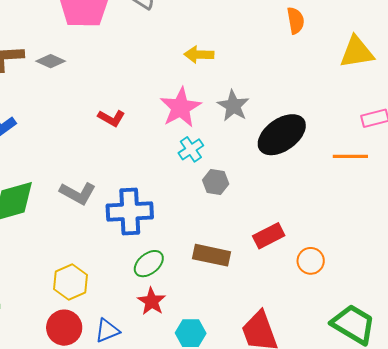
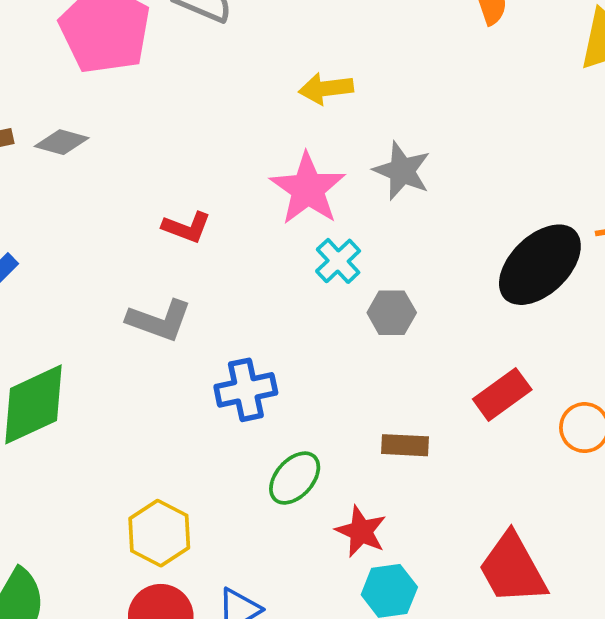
black ellipse: (282, 135) -> (540, 265), moved
gray L-shape: (78, 193) -> (159, 320), moved
blue cross: (130, 212) -> (246, 390), size x0.7
brown rectangle: (212, 255) -> (405, 445), size x0.7
red star: (152, 301) -> (361, 531), moved

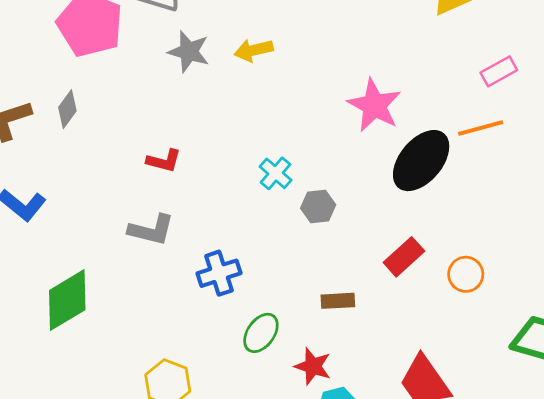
gray diamond: (62, 142) -> (67, 109), turned -63
gray star: (402, 171) -> (189, 52), moved
pink star: (308, 189) -> (374, 105), moved

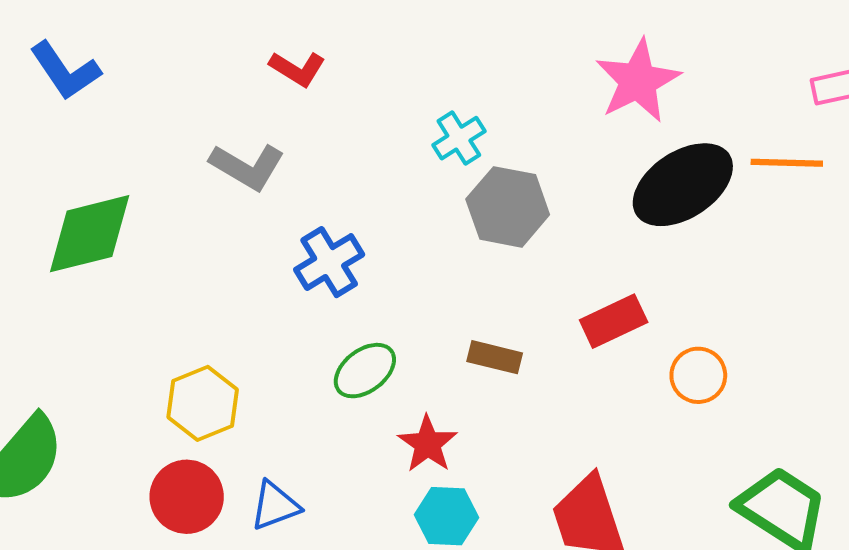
gray hexagon: (318, 207) -> (508, 207), size x1.5
blue cross: (219, 273) -> (329, 262), turned -30

